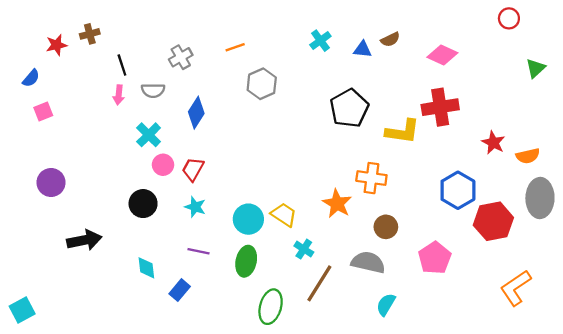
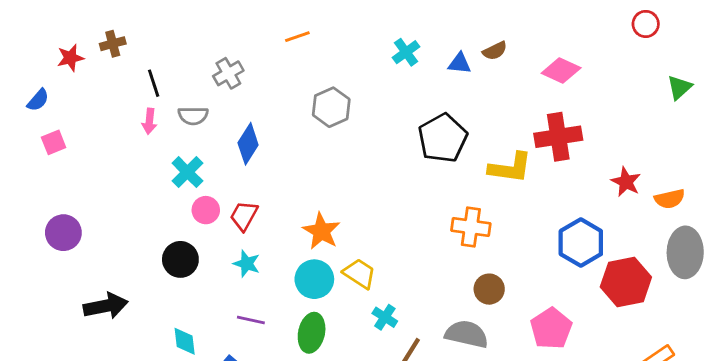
orange line: (235, 47) -> (297, 37), moved
orange star: (337, 204) -> (321, 231), moved

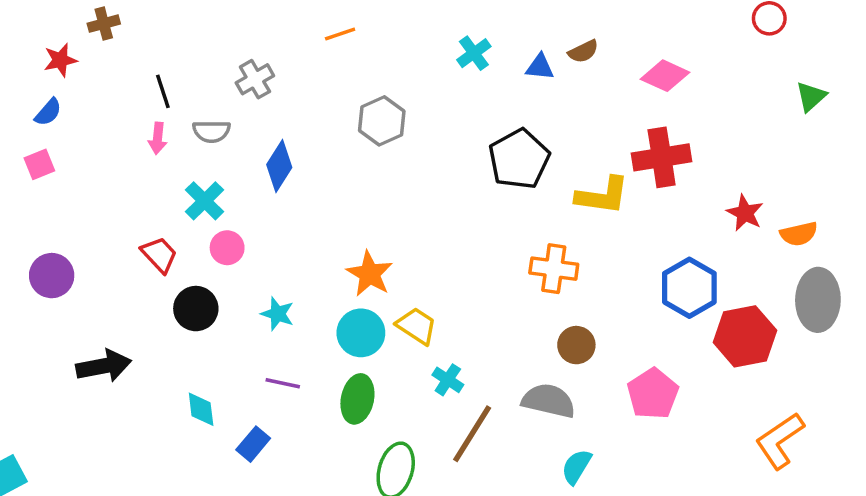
brown cross: (113, 44) -> (104, 24), moved
blue semicircle: (38, 100) -> (48, 112), moved
red trapezoid: (244, 216) -> (159, 255), moved, turned 108

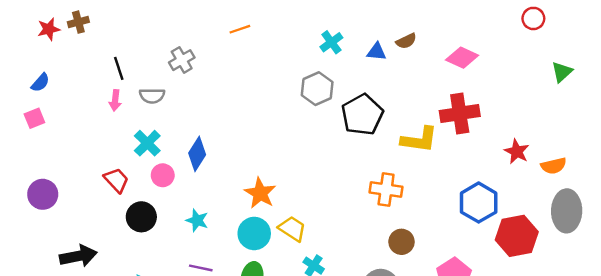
red star: (60, 60) -> (49, 29), moved
gray hexagon: (382, 121) -> (317, 89), moved
blue diamond: (279, 166) -> (197, 154), moved

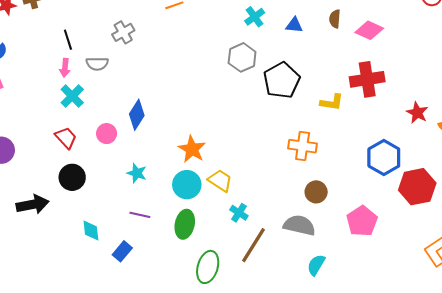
brown semicircle: (406, 41) -> (335, 19), moved, turned 120
yellow L-shape: (419, 140) -> (332, 102), size x0.7
cyan cross: (147, 143) -> (72, 96), moved
black circle: (141, 217) -> (72, 177), moved

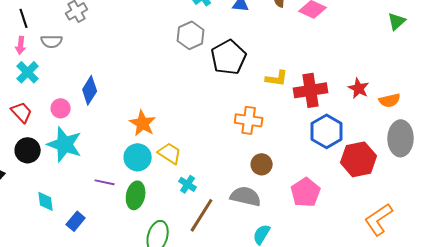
red cross: (367, 79) -> (311, 90), moved
cyan star: (137, 173) -> (65, 144), moved, size x1.8
purple line: (140, 215) -> (105, 182), moved

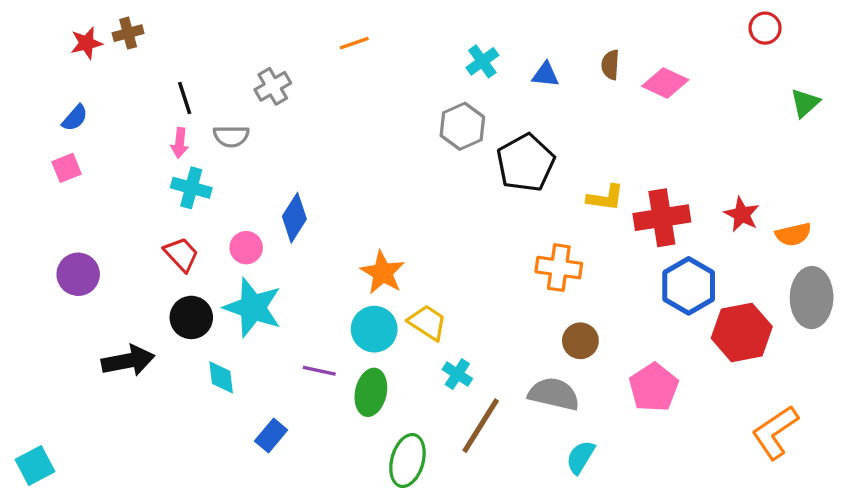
cyan cross: (28, 72) -> (191, 188), turned -30
cyan diamond: (46, 201) -> (221, 377), moved

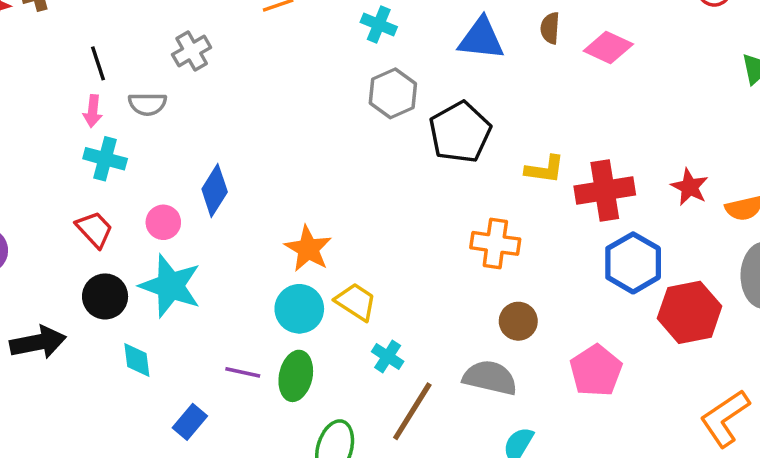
cyan cross: (482, 61) -> (379, 25), moved, turned -32
blue triangle: (546, 75) -> (481, 39), size x1.6
purple line: (319, 371) -> (243, 372), moved

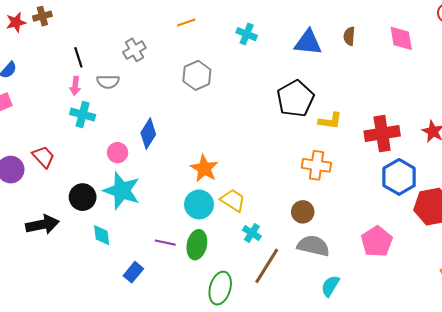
pink diamond: (608, 47) -> (401, 38), moved, turned 56
gray hexagon: (393, 93) -> (197, 75), moved
yellow L-shape: (545, 169) -> (330, 121), moved
red trapezoid: (94, 229) -> (43, 157), moved
brown circle: (518, 321) -> (303, 212), moved

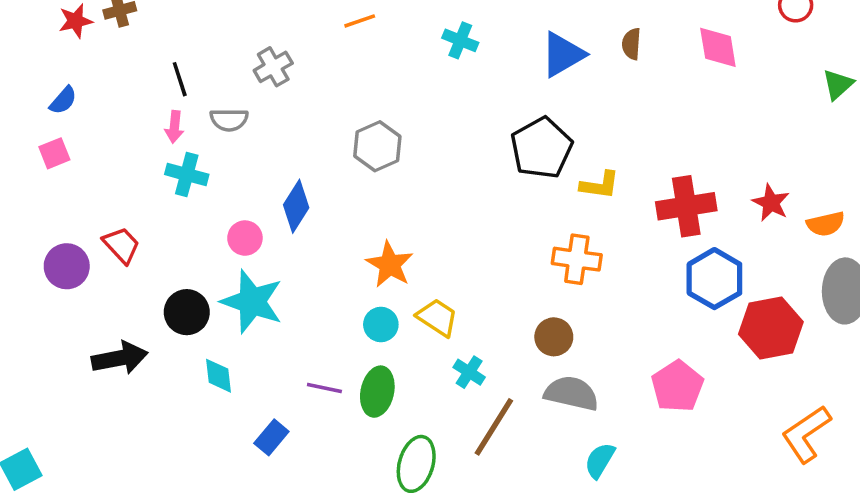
blue triangle: (308, 43) -> (563, 54), turned -36
gray hexagon: (197, 75) -> (377, 146), moved
cyan circle: (199, 204) -> (381, 325), size x0.7

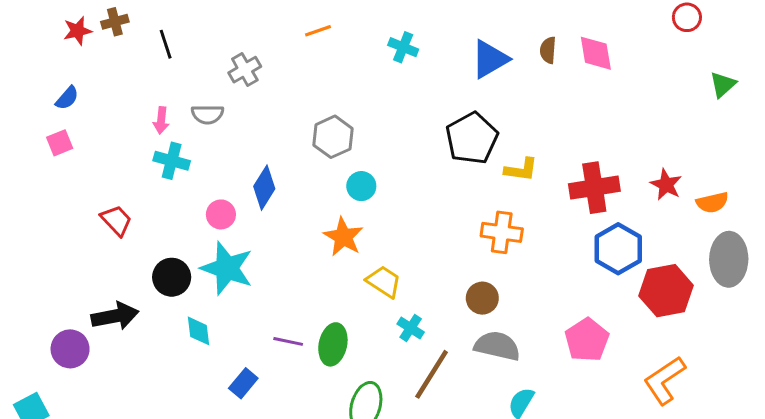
pink diamond: (718, 47) -> (596, 53), moved
black line: (180, 79) -> (166, 44), moved
purple circle: (67, 266) -> (70, 349), moved
cyan circle: (381, 325) -> (361, 186), moved
orange L-shape: (806, 434) -> (665, 380), moved

